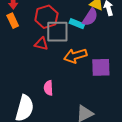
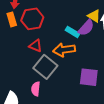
red hexagon: (46, 17) -> (32, 19), moved
gray square: (57, 32) -> (45, 67), moved, turned 30
orange arrow: (75, 56) -> (64, 50), moved

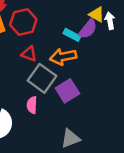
purple square: (89, 77) -> (67, 91), moved, turned -36

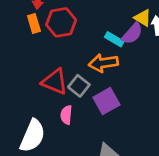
red triangle: (29, 54) -> (55, 82), moved, size x1.5
gray square: (42, 78) -> (79, 86), size x0.7

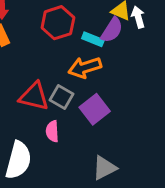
red hexagon: (61, 22) -> (58, 23), moved

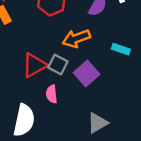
cyan rectangle: (93, 39) -> (121, 49), moved
red triangle: (34, 96) -> (34, 65), turned -40

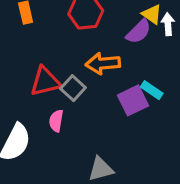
purple square: (87, 74) -> (133, 100), moved

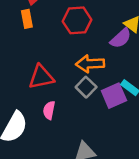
gray square: (73, 88) -> (86, 87), moved

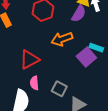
gray square: (86, 87) -> (59, 89), moved
pink semicircle: (49, 110) -> (34, 83), moved

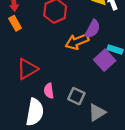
purple semicircle: (79, 14) -> (93, 29), moved
red triangle: (29, 59) -> (27, 69), moved

